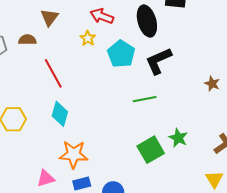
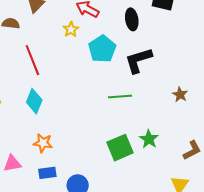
black ellipse: (147, 21) -> (132, 19), size x0.7
brown star: (212, 84) -> (180, 95), moved
orange star: (74, 154) -> (43, 143), size x0.7

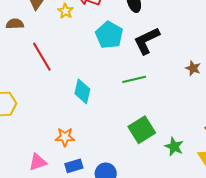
yellow star: (71, 29) -> (65, 11), moved
cyan diamond: (34, 101) -> (82, 91), moved
green star: (149, 139) -> (174, 147), moved

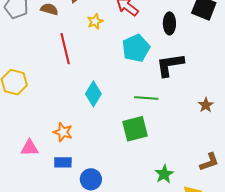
yellow star: (65, 11) -> (95, 21), moved
green square: (142, 130) -> (135, 129), moved

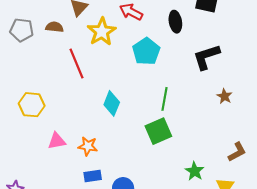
yellow star: (95, 21) -> (102, 32), size x1.8
black L-shape: (170, 65) -> (206, 57), moved
green line: (146, 98) -> (165, 99), turned -75
pink triangle: (30, 148) -> (57, 141), moved

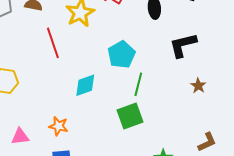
cyan pentagon: (146, 51) -> (121, 55), moved
cyan diamond: (112, 103) -> (85, 85), turned 45
pink triangle: (57, 141) -> (20, 137), moved

